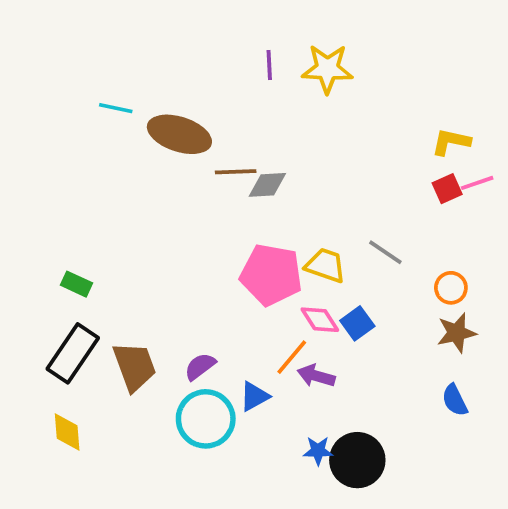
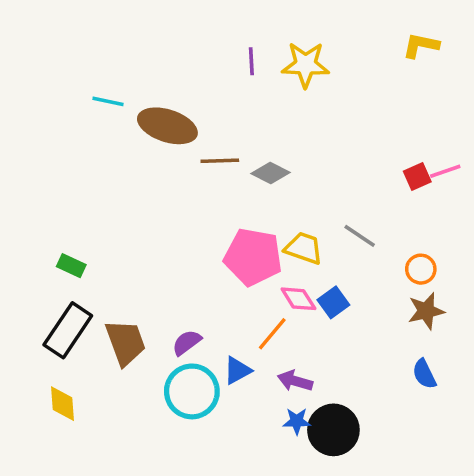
yellow L-shape: (451, 142) -> (421, 45), moved
gray diamond: (267, 185) -> (271, 173), moved, turned 30
purple arrow: (316, 376) -> (295, 381), moved

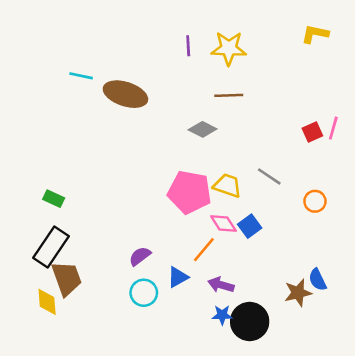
brown line: (220, 161) -> (229, 95), moved
pink line: (445, 171) -> (333, 128), turned -55
brown star: (426, 311) -> (298, 293), moved
brown trapezoid: (125, 343) -> (67, 278), moved
cyan circle: (192, 391) -> (144, 293), size x0.7

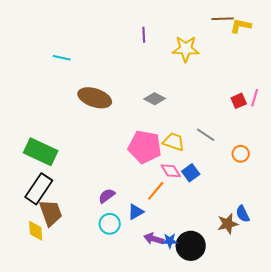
yellow star: (229, 48) -> (186, 49), moved
brown ellipse: (125, 94) -> (95, 98), moved
brown line: (229, 95) -> (223, 19), moved
green rectangle: (54, 199) -> (41, 152), size x2.0
purple arrow: (221, 285) -> (154, 239), moved

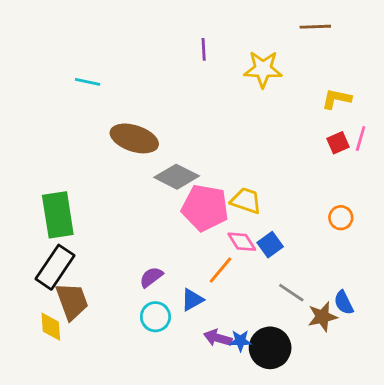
yellow L-shape: (241, 26) -> (337, 99), moved
gray diamond: (155, 99) -> (177, 177), moved, size x1.4
gray line: (206, 135) -> (291, 293), moved
green rectangle: (41, 152) -> (58, 215), turned 56

